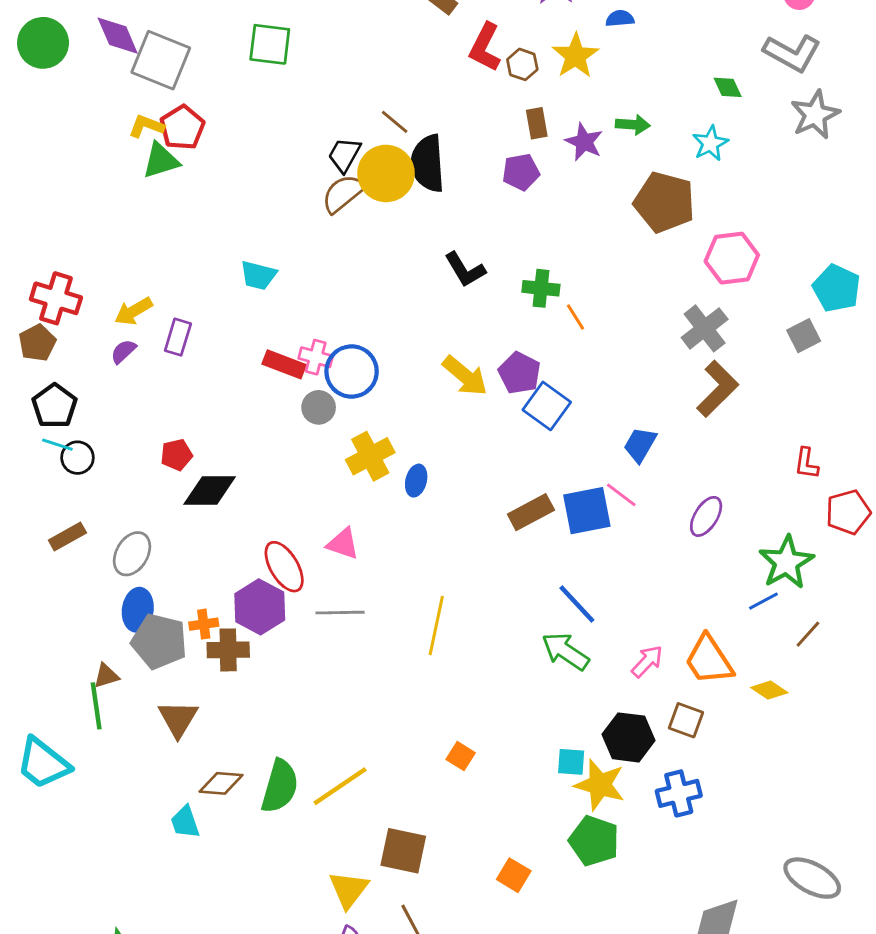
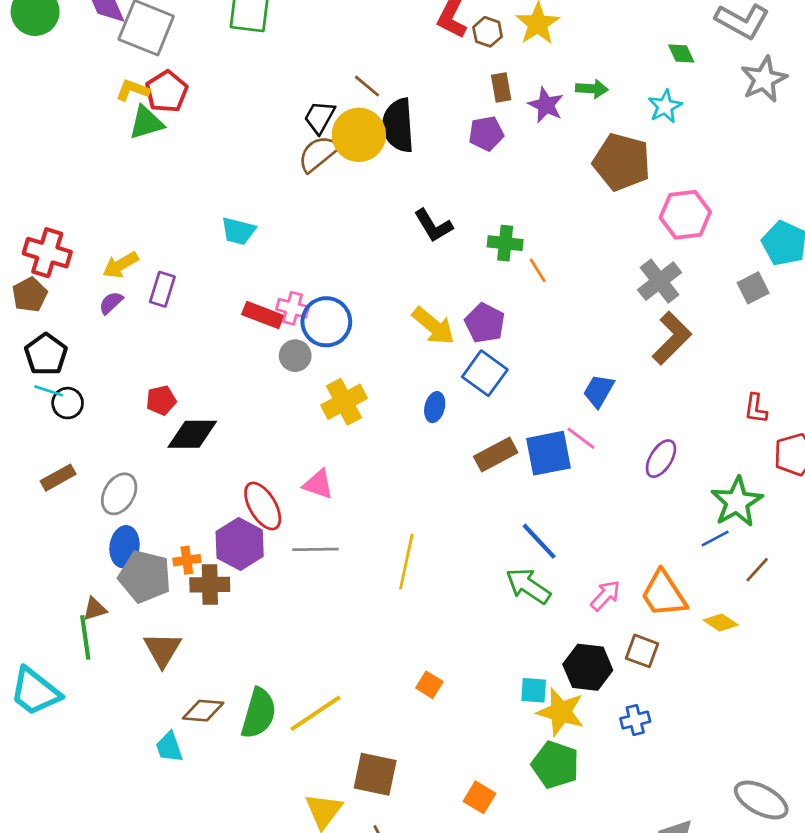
blue square: (547, 406) -> (485, 373), moved
blue ellipse: (416, 481) -> (435, 407), moved
blue cross: (679, 793) -> (635, 720), size x0.7

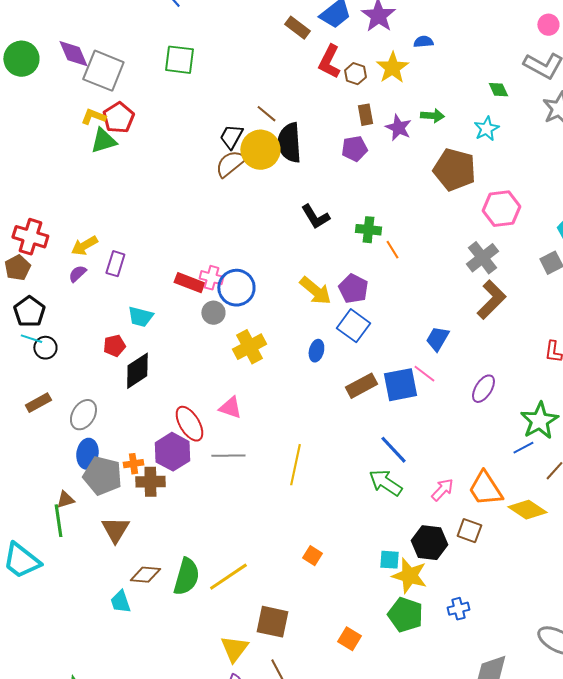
cyan trapezoid: (238, 231) -> (140, 317), moved
black diamond: (192, 434) -> (137, 371), turned -33
yellow diamond: (721, 623) -> (527, 510), size x1.5
blue cross: (635, 720) -> (458, 609), moved

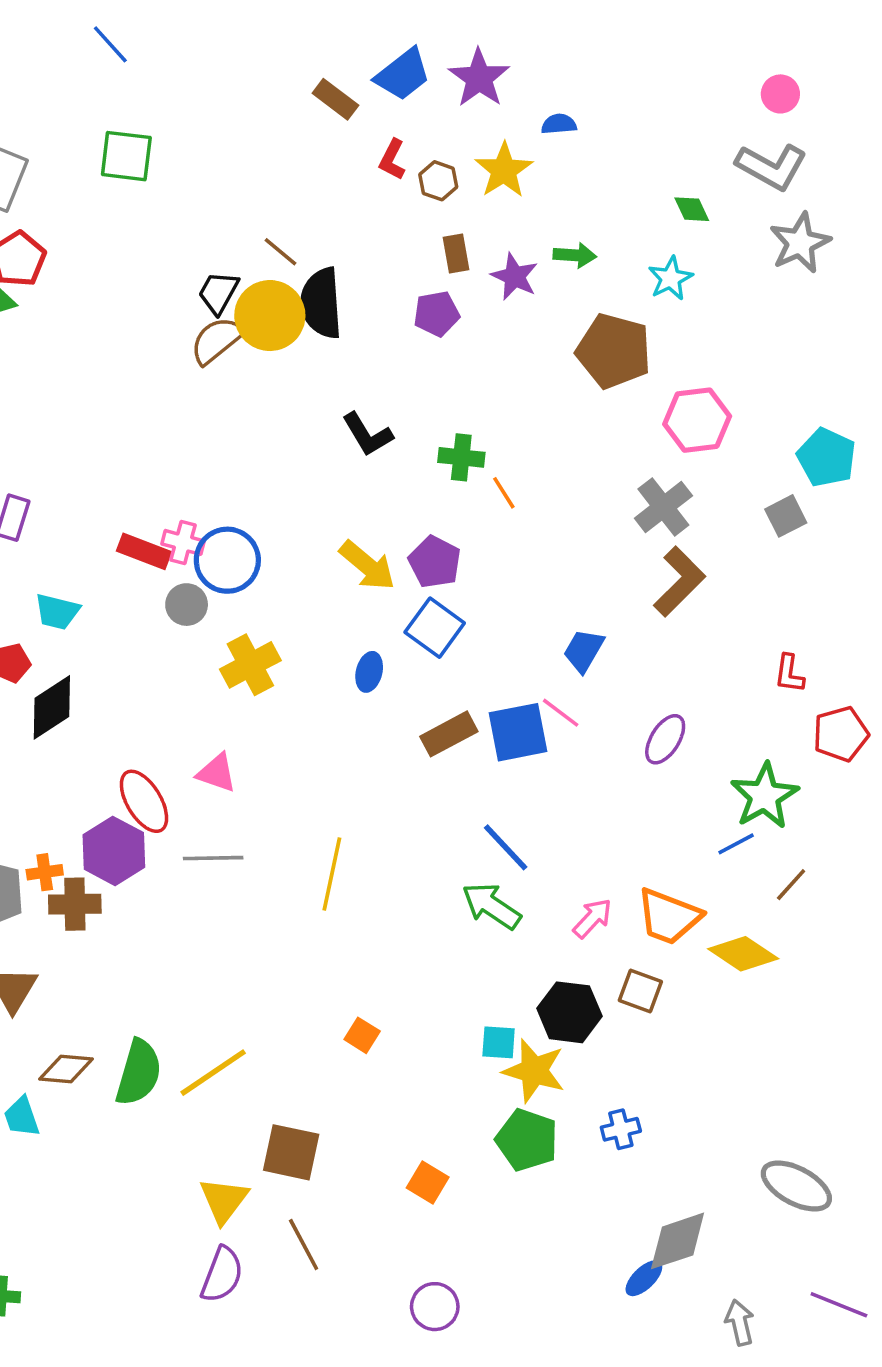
red L-shape: (329, 62) -> (392, 160), size x0.7
orange trapezoid: (485, 489) -> (669, 917), turned -36

